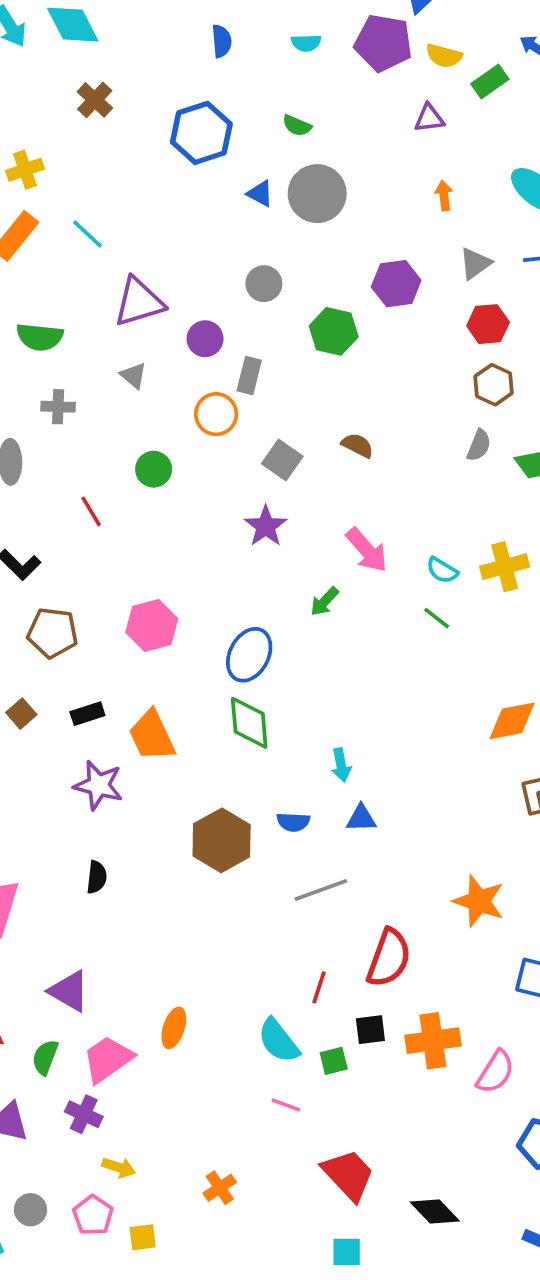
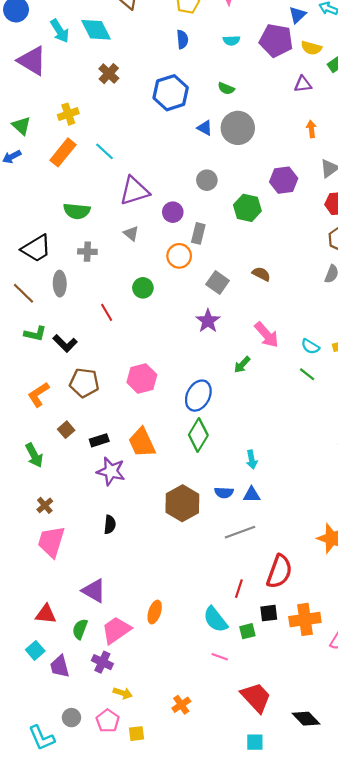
black rectangle: (87, 714) -> (99, 440), moved
green diamond: (249, 723) -> (198, 435), turned 36
blue triangle: (361, 818) -> (252, 495), moved

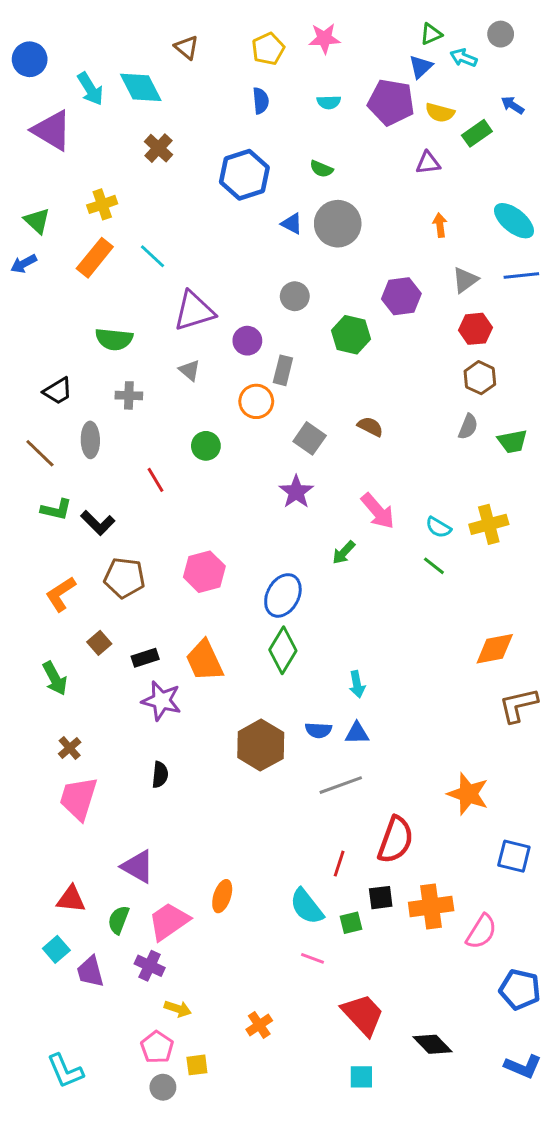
black trapezoid: (36, 248) -> (58, 391), size x0.7
gray circle: (71, 718) -> (163, 1087), moved

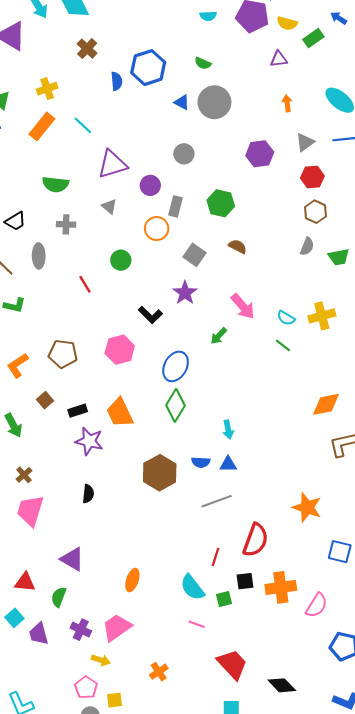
blue semicircle: (261, 101) -> (117, 81), moved
green hexagon: (351, 335) -> (221, 203), moved
black L-shape: (98, 523) -> (150, 315), moved
pink trapezoid: (169, 921) -> (117, 627), moved

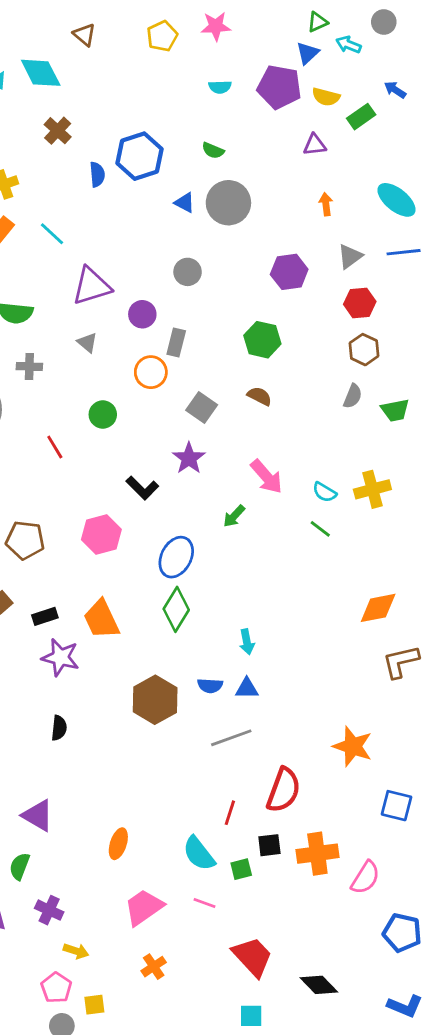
green hexagon: (221, 203) -> (262, 340), moved
pink trapezoid: (117, 627) -> (144, 907), moved

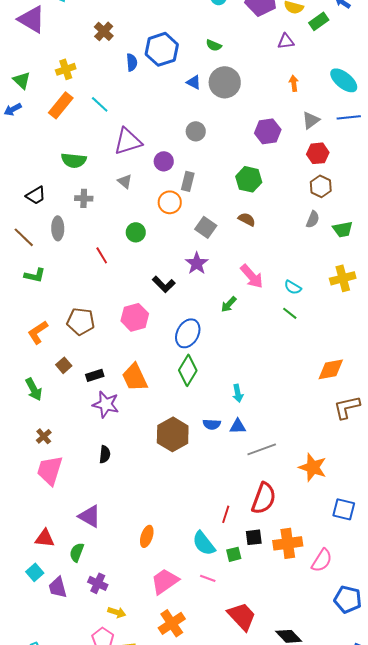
yellow cross: (372, 489) -> (343, 278), moved
gray line: (231, 738) -> (262, 449), moved
orange cross: (154, 967) -> (172, 623), size x1.5

